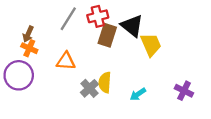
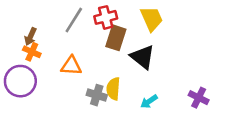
black triangle: (132, 26) -> (143, 57), moved
yellow trapezoid: (151, 45) -> (152, 19), moved
gray cross: (90, 88) -> (97, 95), turned -30

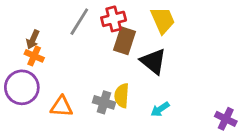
orange triangle: (71, 66) -> (62, 107), moved
purple cross: (199, 98) -> (226, 119), moved

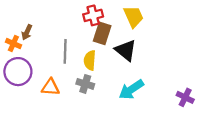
gray line: (79, 22) -> (65, 51), moved, turned -30
orange cross: (34, 56) -> (13, 43), moved
yellow semicircle: (122, 96) -> (90, 60), moved
cyan arrow: (160, 109) -> (131, 90), size x1.6

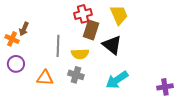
yellow semicircle: (90, 60) -> (80, 54), turned -96
purple circle: (18, 72) -> (16, 64), size x0.7
purple cross: (185, 97) -> (165, 87), turned -35

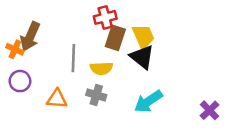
yellow trapezoid: (119, 15) -> (143, 37), moved
brown arrow: (24, 29) -> (30, 37), size x1.6
purple cross: (165, 87) -> (209, 110), turned -35

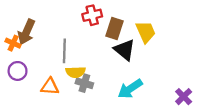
yellow trapezoid: (143, 37) -> (146, 32), moved
brown rectangle: (115, 38) -> (114, 29), moved
yellow semicircle: (101, 68) -> (75, 72), moved

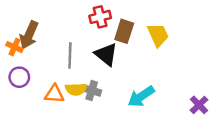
black triangle: (125, 50) -> (106, 54), moved
yellow semicircle: (75, 72) -> (76, 89), moved

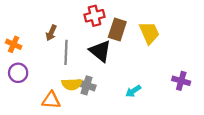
brown arrow: (29, 35) -> (51, 33), moved, size x0.6
orange triangle: (54, 94) -> (51, 100), moved
cyan arrow: (141, 96) -> (133, 91), size x0.6
purple cross: (199, 105) -> (181, 81), moved, turned -30

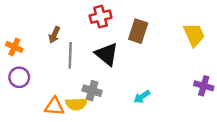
brown rectangle: (117, 29) -> (138, 31), moved
yellow trapezoid: (149, 33) -> (194, 35), moved
purple cross: (181, 81) -> (204, 86), moved
yellow semicircle: (72, 84) -> (76, 104), moved

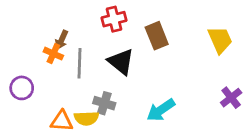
brown rectangle: (138, 31) -> (157, 36), turned -40
orange cross: (14, 47) -> (53, 54), moved
purple cross: (204, 86) -> (231, 98), turned 36
cyan arrow: (142, 97) -> (161, 110), size x1.5

